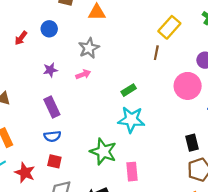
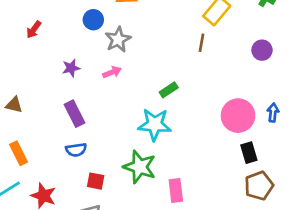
blue circle: (49, 29) -> (93, 20), moved
pink circle: (188, 86) -> (238, 116), moved
cyan star: (131, 120) -> (155, 124), moved
red square: (54, 161) -> (96, 181), moved

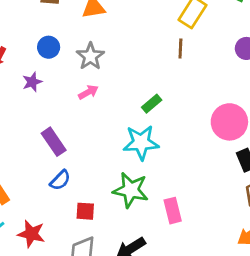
blue circle: (93, 20) -> (49, 47), moved
purple star: (71, 68) -> (32, 82), moved
blue semicircle: (76, 150) -> (60, 180), turned -30

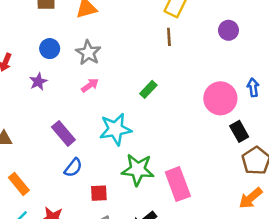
cyan star: (141, 143) -> (115, 129), moved
pink rectangle: (173, 211) -> (178, 184), size x1.4

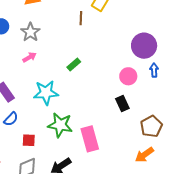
purple circle: (228, 30) -> (144, 46), moved, size x1.6
brown line: (169, 37) -> (81, 18), moved
pink circle: (220, 98) -> (128, 76), size x0.7
black rectangle: (239, 131) -> (122, 104), moved

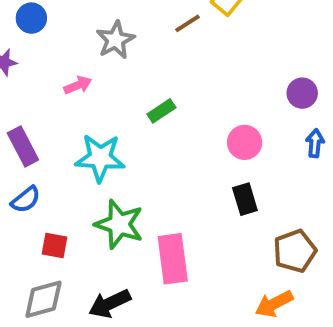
brown line: (81, 18) -> (188, 23), turned 48
gray star: (30, 32) -> (115, 40), moved
purple circle: (144, 46) -> (302, 93), size x0.6
pink circle: (128, 76) -> (245, 142), moved

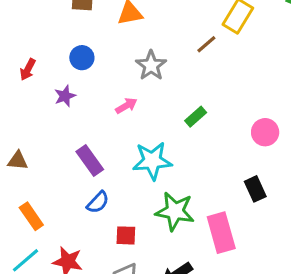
black rectangle: (245, 199) -> (255, 189), moved

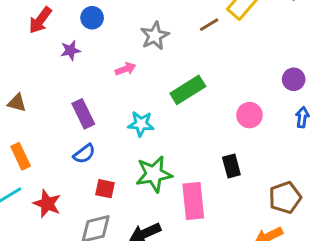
red arrow: (28, 70) -> (40, 20), size x1.4
green rectangle: (196, 117) -> (188, 90), size x1.6
cyan star: (152, 161) -> (141, 124), size x0.7
green star: (175, 211) -> (154, 174), turned -30

